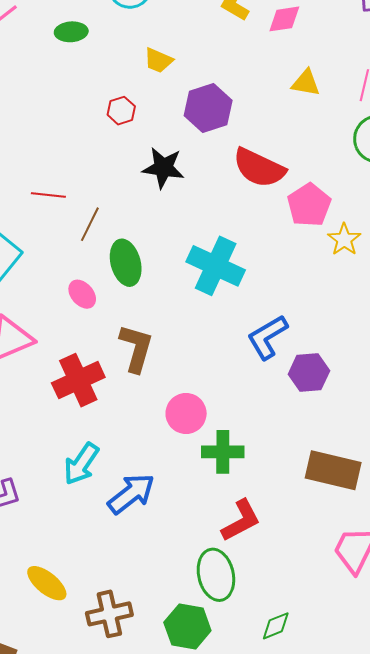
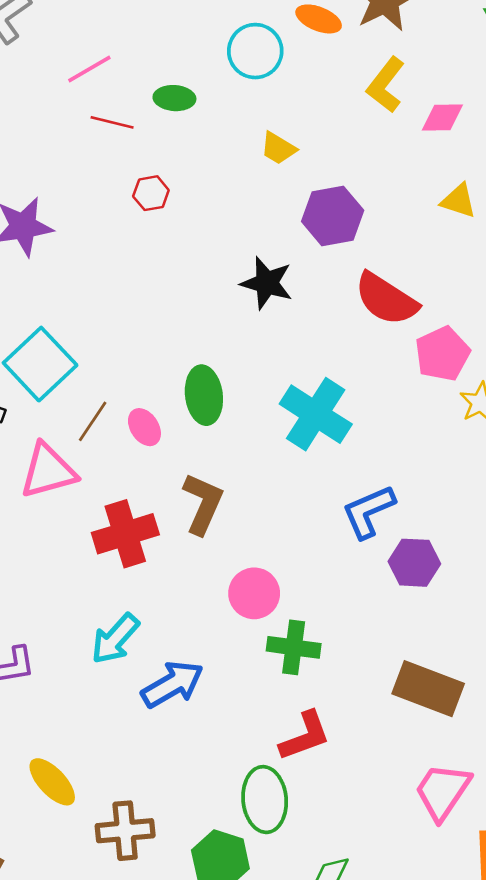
red hexagon: (121, 111) -> (151, 193), moved
red line: (48, 195) -> (112, 122), moved
brown line: (90, 224) -> (93, 421), moved

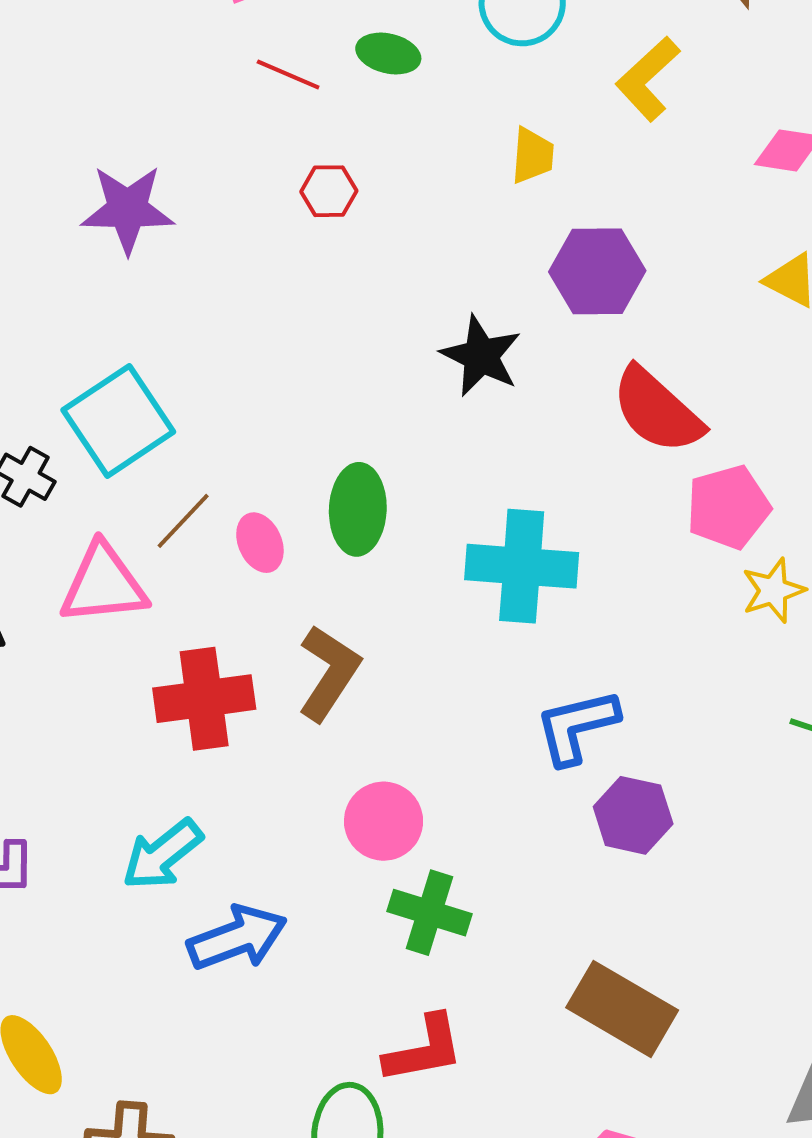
yellow L-shape: (386, 85) -> (648, 79), moved
yellow trapezoid: (278, 148) -> (532, 156), turned -126
cyan cross: (316, 414) -> (522, 566), turned -38

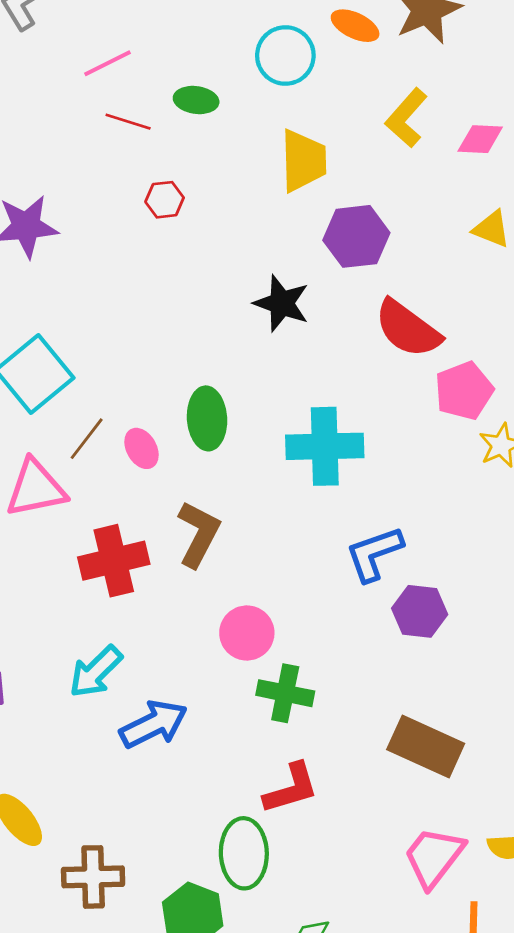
yellow L-shape: (648, 79) -> (406, 118), moved
yellow trapezoid: (532, 156) -> (303, 161), size x1.6

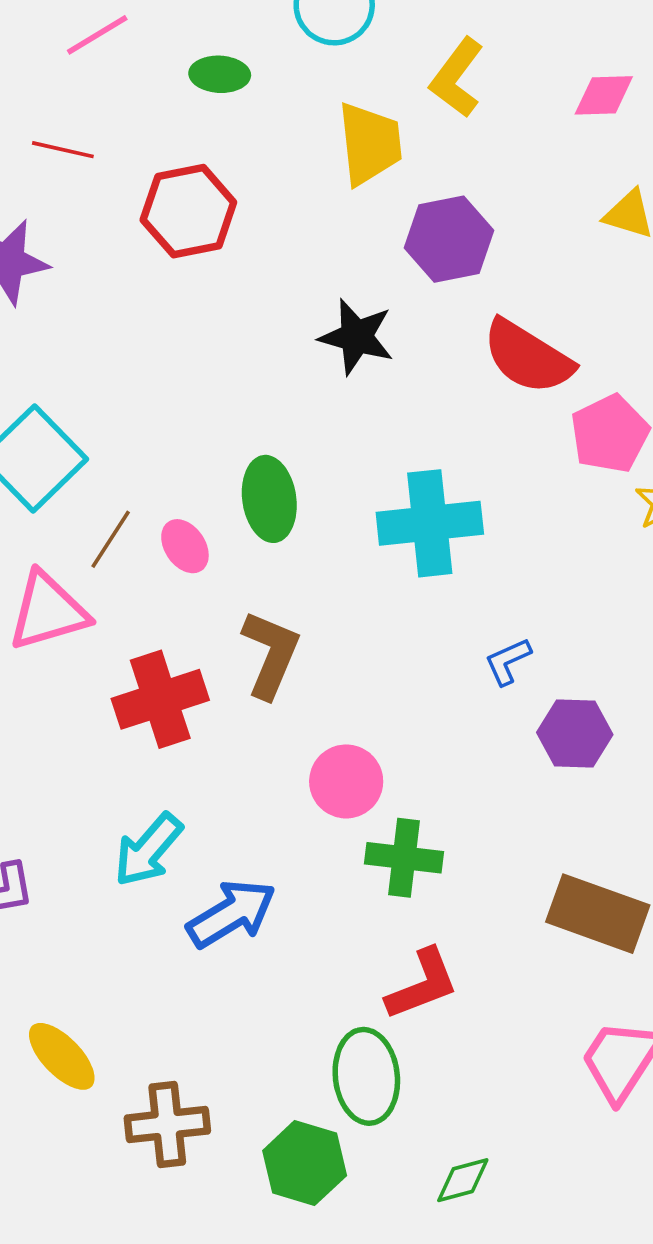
yellow L-shape: (406, 118) -> (457, 78), moved
red line: (128, 122) -> (63, 150), moved
red hexagon: (165, 200) -> (188, 211), size x1.8
blue L-shape: (374, 554) -> (508, 661), size x0.6

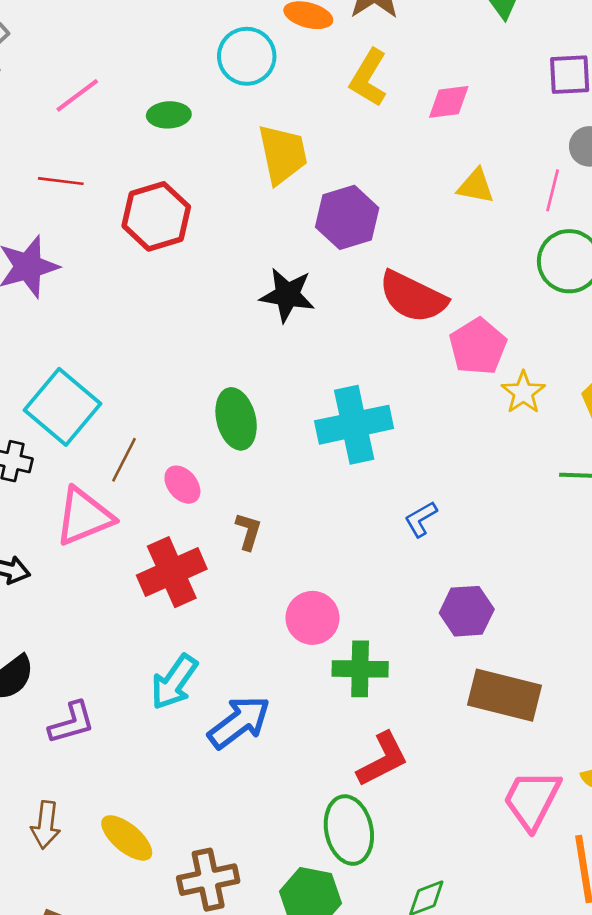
yellow L-shape: (457, 78) -> (369, 78), moved
pink ellipse: (185, 546) -> (182, 485), moved
brown L-shape: (271, 654) -> (248, 531), size x0.6
purple hexagon: (575, 733) -> (467, 611), moved

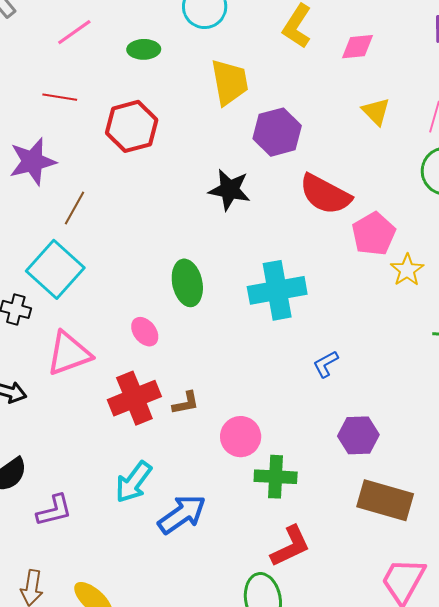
yellow triangle: (476, 186) -> (376, 111), turned 32
brown line: (124, 460) -> (75, 208), moved
brown L-shape: (248, 531) -> (186, 403), moved, turned 60

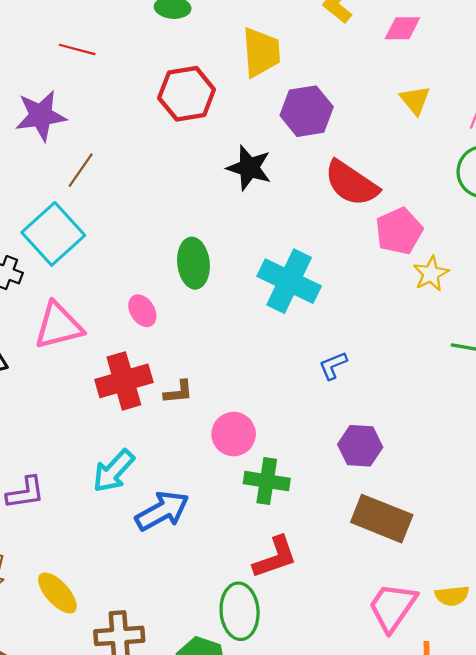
red hexagon: (132, 126) -> (187, 94), moved
cyan cross: (277, 290) -> (289, 281), turned 30

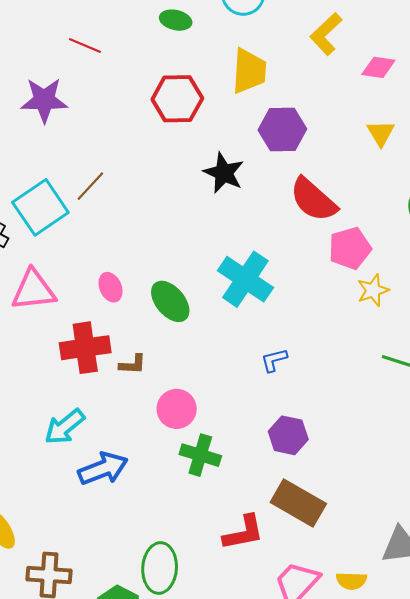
brown line: (81, 170) -> (90, 186), moved
green ellipse: (193, 263) -> (170, 301), moved, turned -42
red L-shape: (275, 557) -> (243, 533), moved

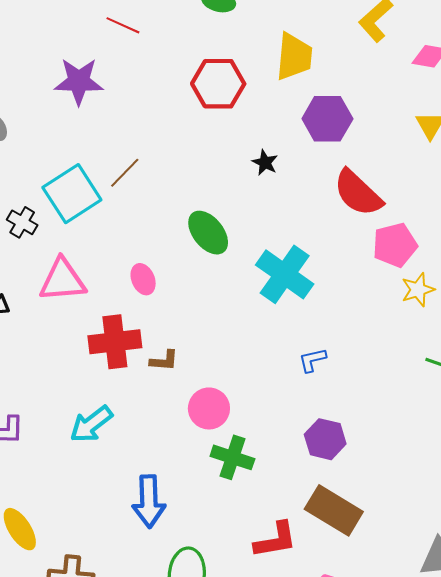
black star: (224, 173) -> (265, 162), size x0.6
green ellipse: (170, 301) -> (208, 233), moved
blue arrow: (103, 469) -> (149, 501), moved, turned 108

